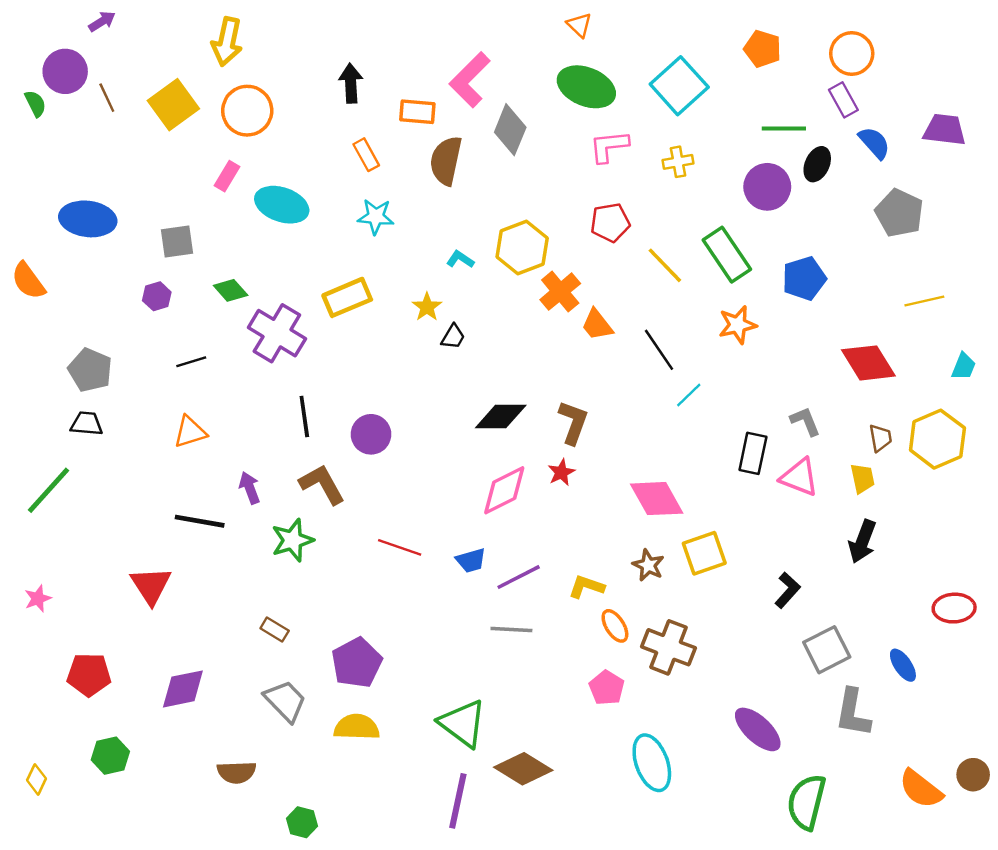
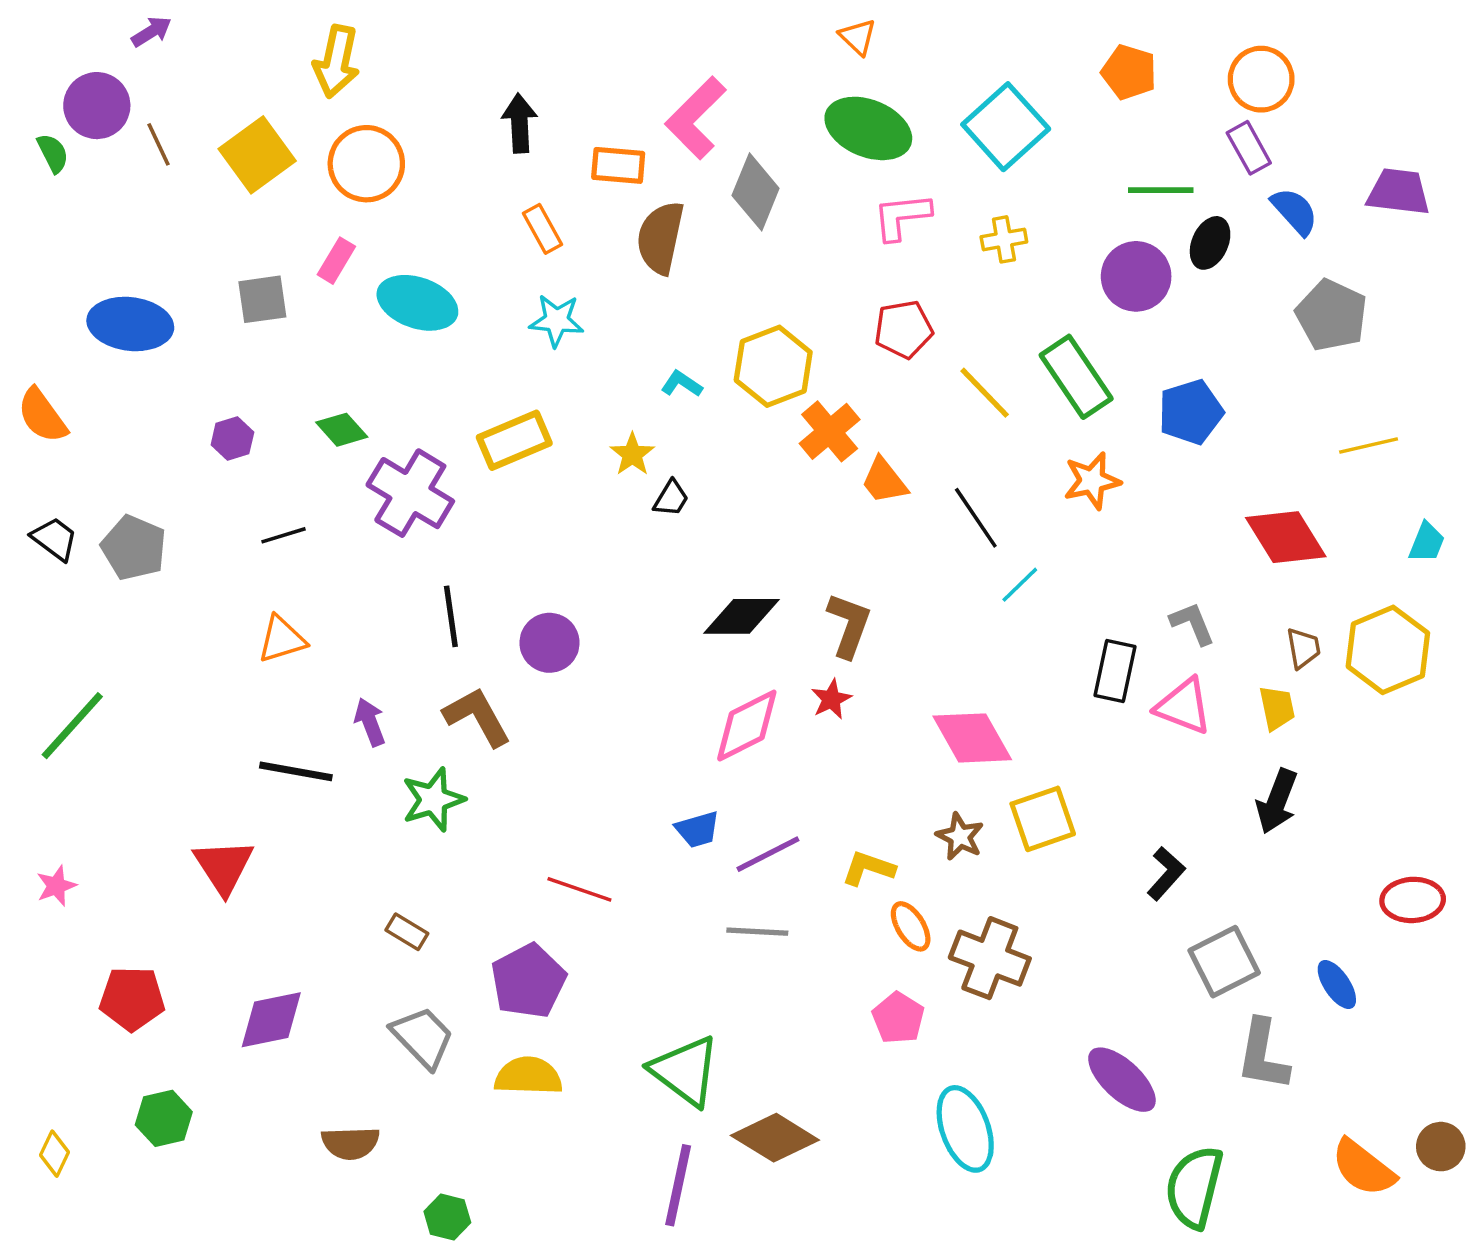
gray square: (177, 242) -> (262, 299), moved
black trapezoid: (87, 424) -> (55, 539), moved, turned 32
red line: (400, 547) -> (579, 889), moved

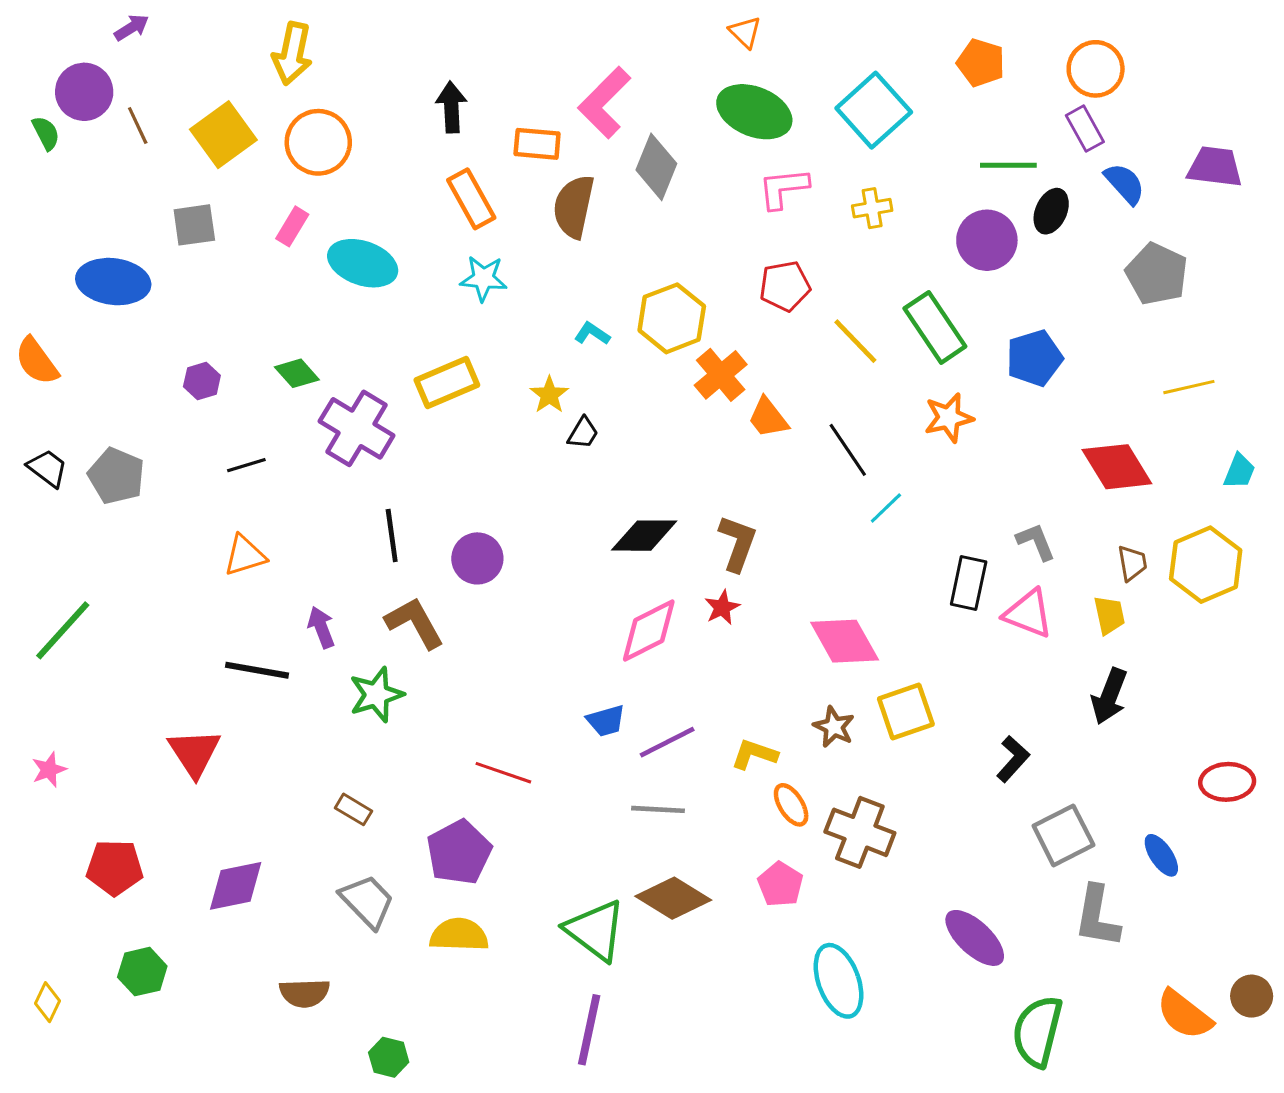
orange rectangle: (542, 229) -> (471, 199), size x1.4
gray square: (262, 299) -> (194, 225), moved
brown diamond: (775, 1138) -> (673, 898), moved

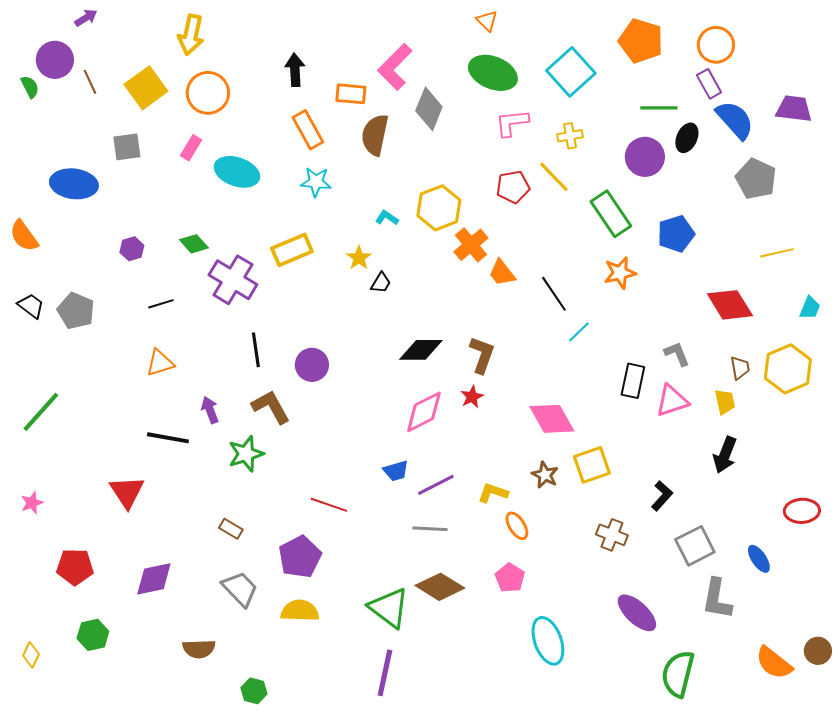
orange pentagon: (981, 63) -> (641, 41), size x1.4
blue semicircle: (1125, 184) -> (735, 120), size x1.4
yellow line: (855, 341) -> (554, 177), moved
pink triangle: (1028, 614) -> (672, 401), turned -39
brown cross: (860, 832) -> (612, 535), moved, size x0.7

